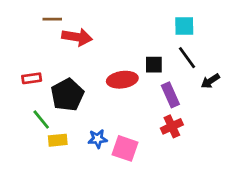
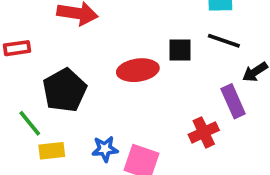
black line: (187, 58) -> (224, 41), turned -35
red rectangle: (32, 78) -> (17, 48), moved
purple rectangle: (170, 95) -> (233, 101), moved

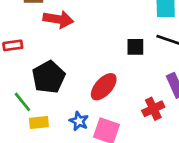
red ellipse: (138, 70) -> (104, 87), moved, turned -40
blue star: (105, 149) -> (79, 121), turned 30

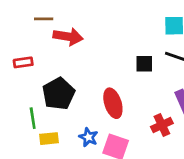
red ellipse: (104, 87) -> (113, 103), turned -60
green line: (22, 102) -> (33, 118), turned 30

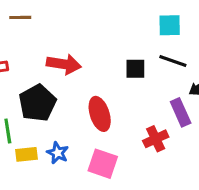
red arrow: (68, 37) -> (64, 64), moved
blue star: (88, 137) -> (58, 153), moved

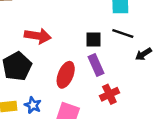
purple rectangle: (181, 112) -> (96, 65), moved
red ellipse: (100, 114) -> (66, 75), turned 40

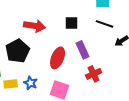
black square: (94, 40) -> (72, 23), moved

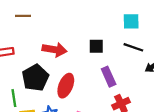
red ellipse: (58, 58) -> (66, 86), moved

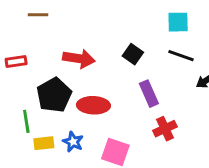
black square: (96, 46) -> (133, 54), turned 35
red ellipse: (66, 86) -> (93, 105), turned 70

